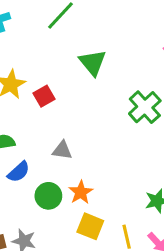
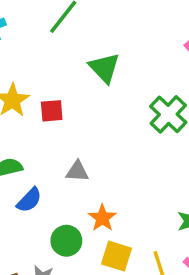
red square: (44, 96) -> (52, 111), turned 30
green circle: (48, 196) -> (66, 241), moved

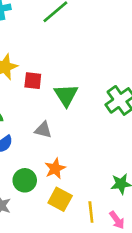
green triangle: (104, 68) -> (66, 95), moved

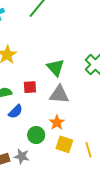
red square: (33, 81) -> (30, 87), moved
gray triangle: (43, 130) -> (59, 94), moved, size x1.5

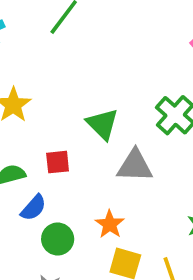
gray triangle: (59, 94) -> (135, 166), moved
green circle: (36, 135) -> (58, 239), moved

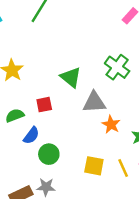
orange star: (110, 224) -> (111, 125), moved

